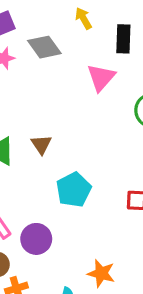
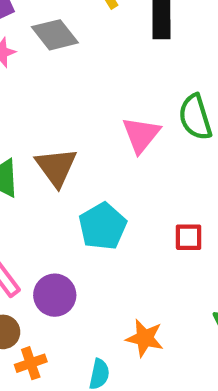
pink triangle: (101, 77) -> (141, 135), moved
brown triangle: (41, 145) -> (56, 167), size x1.5

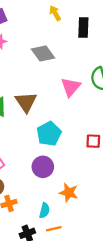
gray diamond: (55, 35) -> (43, 53), moved
purple circle: (55, 295) -> (43, 167), moved

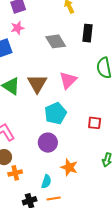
black rectangle: (83, 27) -> (88, 33), moved
pink triangle: (71, 87) -> (68, 80), moved

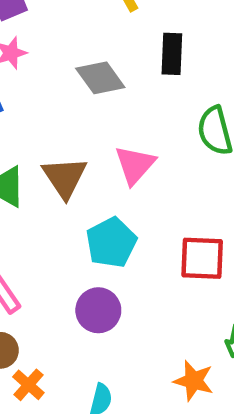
red square: (95, 123) -> (202, 258), size x1.5
orange star: (69, 167) -> (194, 381), moved
orange cross: (15, 173) -> (28, 385), turned -32

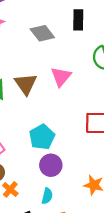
cyan pentagon: (111, 243) -> (42, 137), moved
purple circle: (98, 310) -> (51, 165), moved

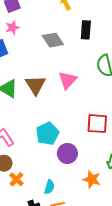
purple circle: (51, 165) -> (67, 153), moved

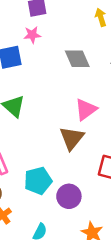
brown triangle: (35, 85) -> (72, 138), moved
cyan pentagon: (47, 134) -> (38, 181), moved

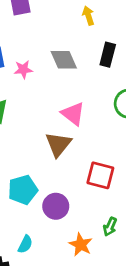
pink star: (32, 35) -> (23, 69), moved
pink triangle: (86, 110) -> (73, 114), turned -45

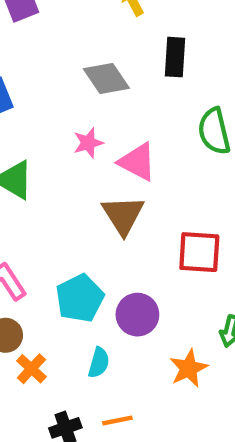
pink star: (23, 69) -> (88, 143), moved
cyan semicircle: (25, 244) -> (99, 363), moved
orange star: (81, 245) -> (189, 368), turned 30

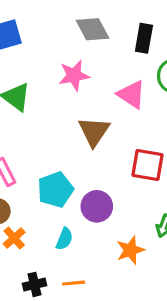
black rectangle: (175, 57) -> (144, 38), moved
pink star: (88, 143) -> (74, 75), size x1.4
pink triangle: (137, 162) -> (131, 94), moved

